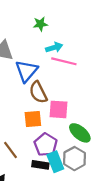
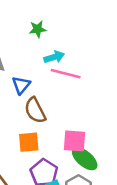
blue triangle: (26, 71) -> (21, 85), size x0.7
pink square: (59, 109) -> (74, 141), moved

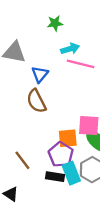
brown semicircle: (35, 110) -> (36, 101), moved
orange square: (29, 142) -> (68, 138), moved

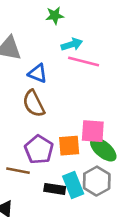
blue triangle: (40, 74) -> (38, 73), turned -48
purple pentagon: (61, 154) -> (39, 150), moved
brown line: (22, 160) -> (18, 171), turned -42

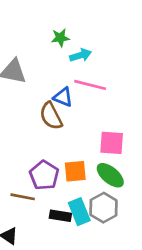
cyan arrow: (72, 44) -> (81, 55), moved
blue triangle: (38, 73) -> (63, 97), moved
brown semicircle: (34, 104) -> (51, 116), moved
pink square: (93, 131) -> (112, 143), moved

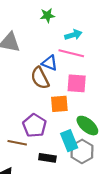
cyan arrow: (81, 55) -> (73, 35), moved
pink square: (112, 143) -> (77, 83), moved
orange square: (75, 171) -> (59, 104), moved
cyan rectangle: (79, 212) -> (69, 141), moved

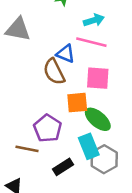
green ellipse: (87, 126) -> (98, 119), moved
black rectangle: (47, 158) -> (63, 167), turned -42

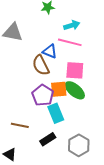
green ellipse: (98, 119) -> (75, 90), moved
purple pentagon: (48, 128) -> (43, 95), moved
cyan rectangle: (89, 146) -> (56, 113), moved
gray hexagon: (104, 159) -> (79, 145), moved

